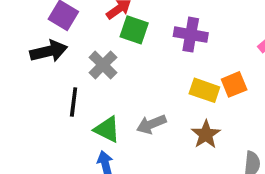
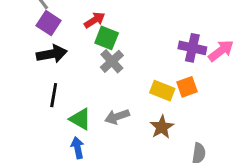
purple cross: (191, 35) -> (192, 48), moved
black arrow: (49, 51) -> (52, 54), moved
gray cross: (103, 65) -> (112, 61), moved

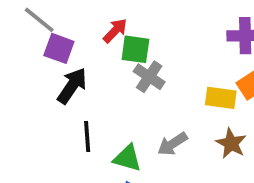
black arrow: (52, 54) -> (72, 86), turned -32

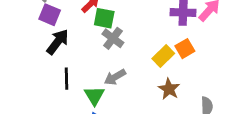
yellow rectangle: (221, 98) -> (163, 56), turned -55
gray arrow: (172, 144) -> (115, 77), moved
green triangle: (127, 158) -> (94, 96), turned 40

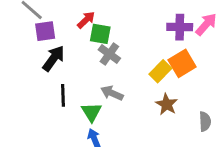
purple square: (50, 15) -> (45, 31), turned -30
orange square: (185, 49) -> (182, 63), size x1.4
gray arrow: (115, 77) -> (112, 93), turned 55

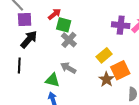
orange square: (182, 63) -> (120, 70), moved
black line: (63, 95) -> (19, 66), moved
green triangle: (91, 112) -> (52, 80), turned -49

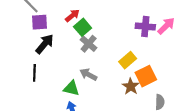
green square: (64, 25) -> (83, 27), turned 35

